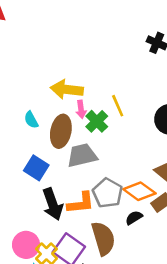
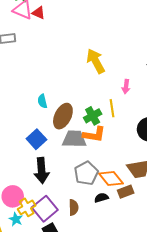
yellow arrow: (67, 89) -> (96, 61), moved, turned 40
pink arrow: (81, 109) -> (126, 86), moved
orange L-shape: (81, 203) -> (94, 134), moved
brown semicircle: (103, 238) -> (74, 207), size x0.6

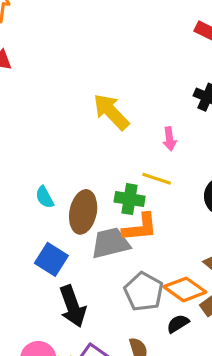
yellow line: (112, 108) -> (157, 179), turned -48
green cross: (93, 116) -> (130, 199), turned -36

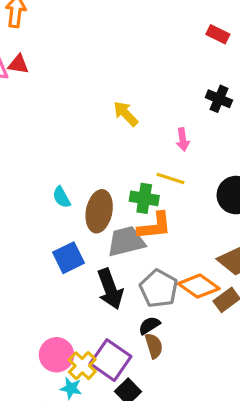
yellow arrow: (111, 112) -> (126, 114), size x0.7
blue square: (51, 259) -> (69, 258), turned 32
black arrow: (73, 306) -> (110, 289), moved
black semicircle: (178, 324) -> (149, 325), moved

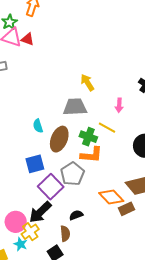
gray trapezoid: (126, 241) -> (75, 107), moved
black arrow: (110, 289) -> (40, 212), moved, turned 55
gray pentagon: (159, 289) -> (72, 174), moved
brown semicircle: (154, 346) -> (65, 234), moved
purple square: (111, 360) -> (51, 187), moved

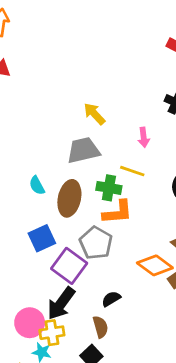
yellow cross: (30, 232) -> (52, 333), turned 36

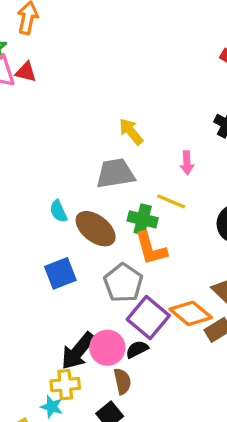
brown ellipse: (69, 198) -> (96, 229), turned -68
orange L-shape: (118, 212) -> (151, 248), turned 76
purple square: (69, 266) -> (148, 317), moved
pink circle: (30, 323) -> (107, 348), moved

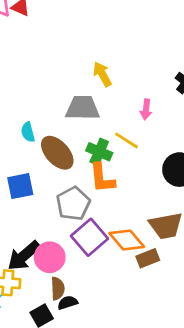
black semicircle: (137, 349) -> (68, 303), moved

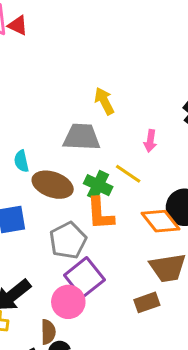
brown ellipse: (57, 153) -> (53, 185), turned -30
orange diamond: (127, 240) -> (160, 221), moved
pink circle: (50, 257) -> (68, 302), moved

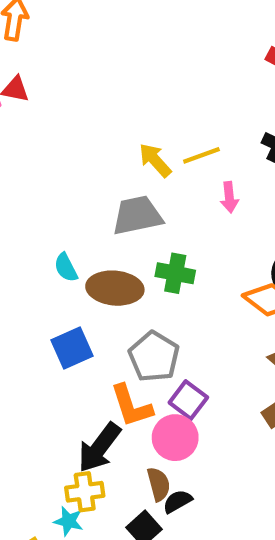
yellow line: (128, 174) -> (201, 155), moved, turned -40
orange L-shape: (100, 214) -> (131, 406), moved
purple square: (84, 277) -> (188, 400), size x0.7

